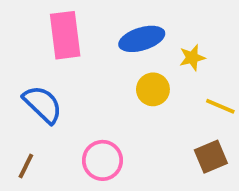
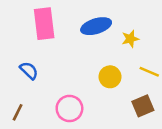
yellow circle: (153, 89) -> (110, 77), moved
blue semicircle: (43, 104) -> (29, 70), size x0.7

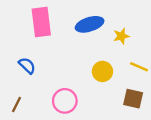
brown square: (143, 106) -> (133, 99), turned 36

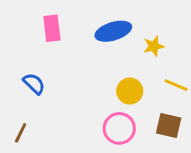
pink rectangle: (41, 22) -> (52, 28), size x0.7
pink circle: (65, 101) -> (119, 128), moved

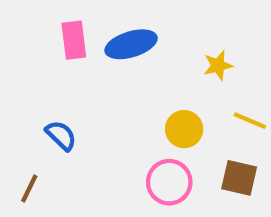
blue ellipse: (113, 31) -> (131, 44), moved
blue semicircle: (34, 84) -> (61, 135), moved

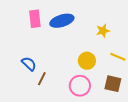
brown line: (29, 189) -> (42, 79), moved

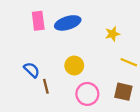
yellow circle: (87, 61) -> (74, 66), moved
brown line: (42, 79) -> (46, 86), turned -40

